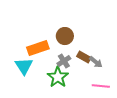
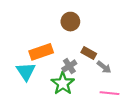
brown circle: (65, 36) -> (70, 22), moved
brown rectangle: (84, 57) -> (89, 53), moved

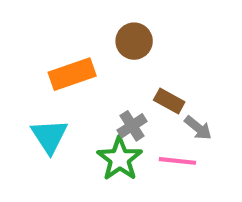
orange rectangle: (41, 52) -> (72, 74), moved
pink line: (109, 93) -> (177, 161), moved

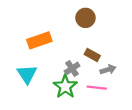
brown circle: (134, 41) -> (85, 18), moved
gray arrow: (198, 128) -> (108, 70), turned -56

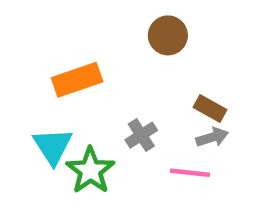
brown rectangle: (92, 55) -> (210, 108), moved
green star: (65, 86) -> (90, 171), moved

